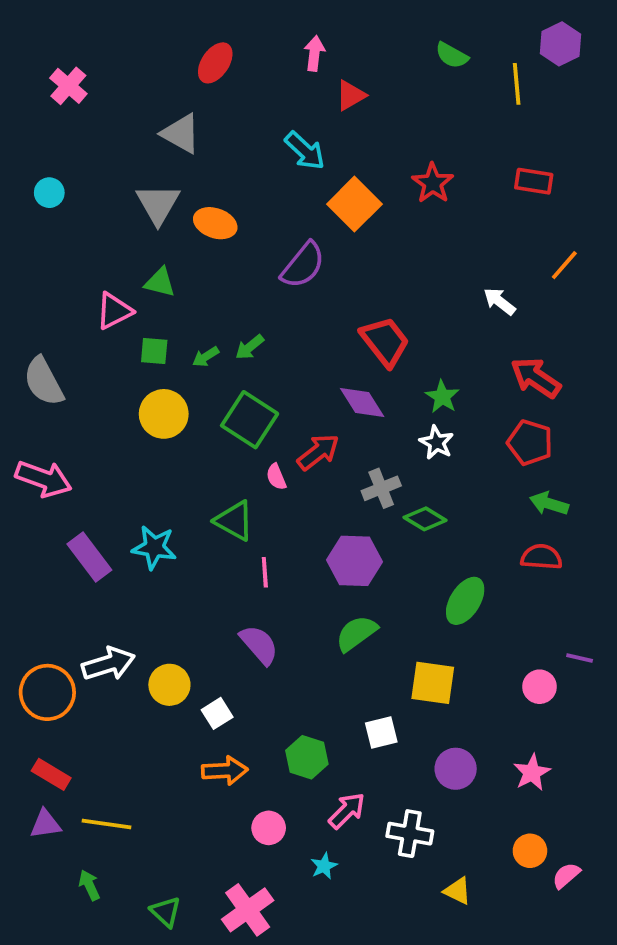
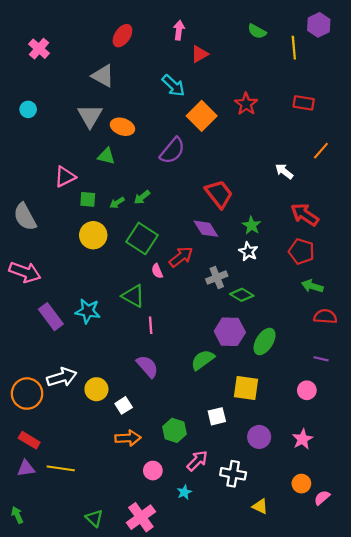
green triangle: (160, 282) -> (106, 156), moved
red semicircle: (541, 557) -> (325, 317), moved
purple hexagon: (354, 561) -> (230, 332), moved
purple line: (580, 658) -> (321, 359), moved
green arrow: (89, 885) -> (17, 515), moved

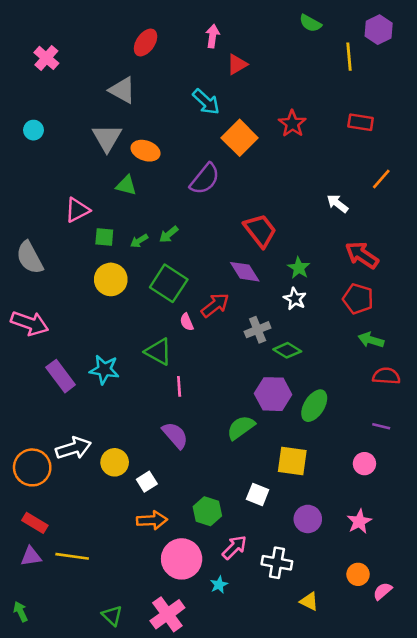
green semicircle: (257, 31) -> (310, 23), moved
white square: (217, 416) -> (258, 495), turned 36
pink circle: (153, 471) -> (182, 559), size x1.8

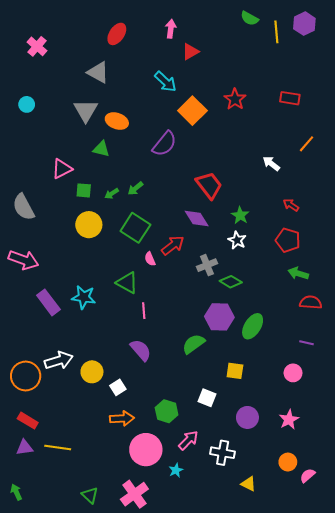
yellow line: (349, 57) -> (276, 32), moved
red arrow: (362, 255) -> (291, 205), size x0.6
yellow square: (292, 461) -> (235, 371), size x0.7

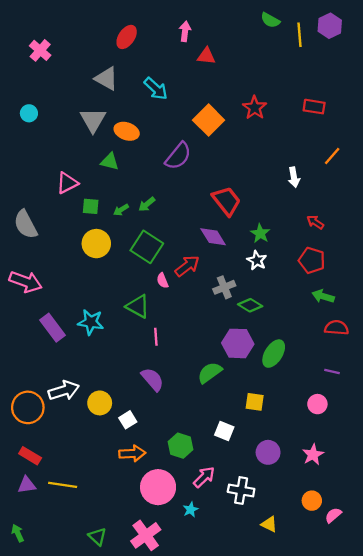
red triangle: (190, 52) -> (206, 56), turned 36
cyan arrow: (166, 82) -> (156, 89), moved
white arrow: (271, 164) -> (294, 177), turned -138

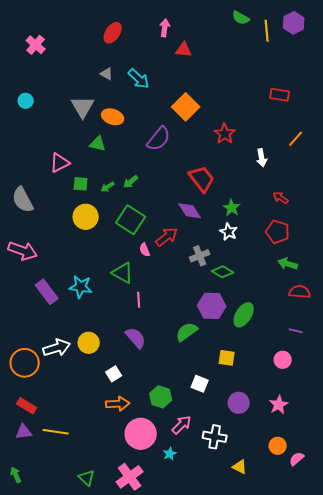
gray triangle: (106, 79) -> (107, 74), moved, size x0.6
red star: (255, 108) -> (225, 134), moved
yellow circle: (100, 403) -> (89, 343), moved

